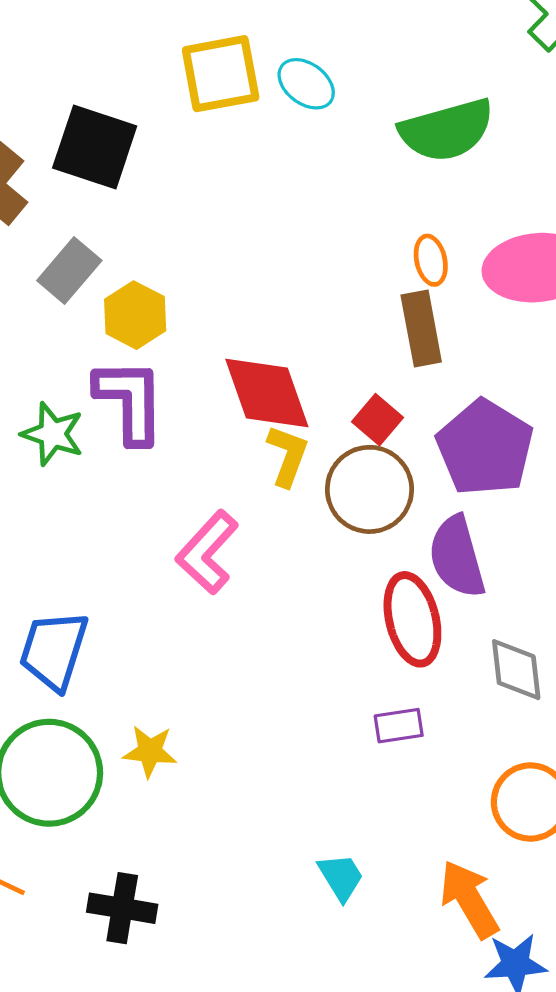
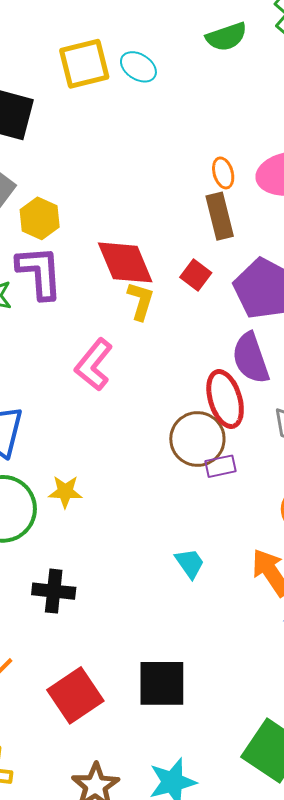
green semicircle: (447, 130) -> (226, 37), moved, size x0.7
brown circle: (369, 489) -> (197, 439), moved

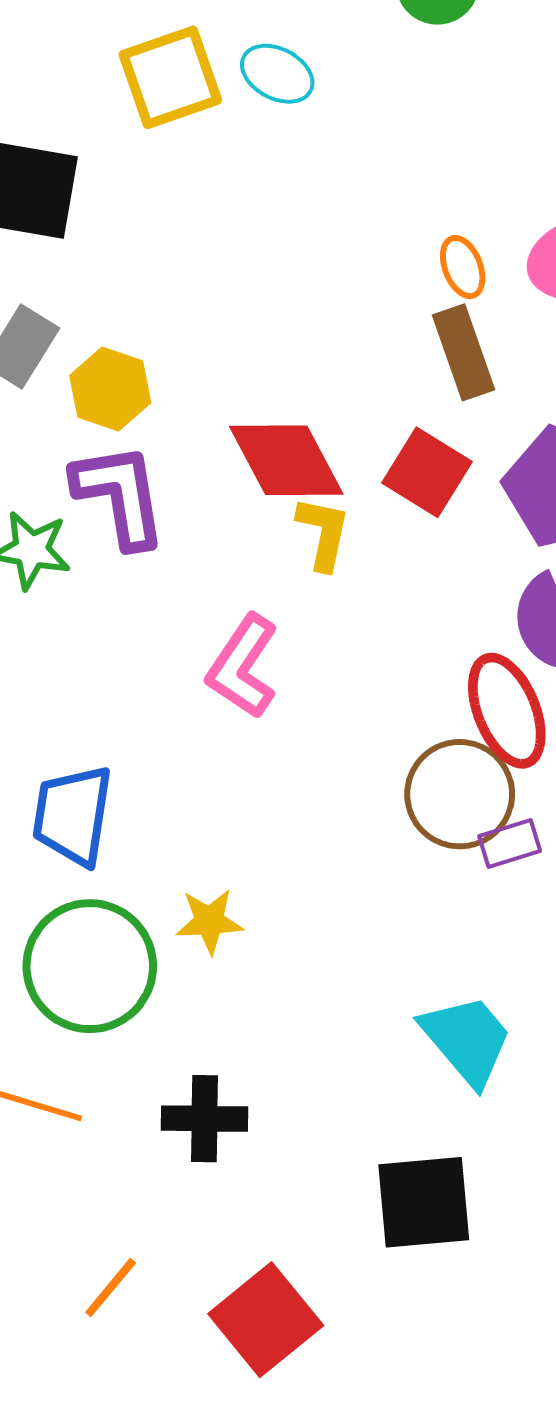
red square: (196, 275) -> (427, 472), size x1.4
cyan trapezoid: (190, 563) -> (467, 1040), size x1.6
black square: (162, 683) -> (424, 1202), moved

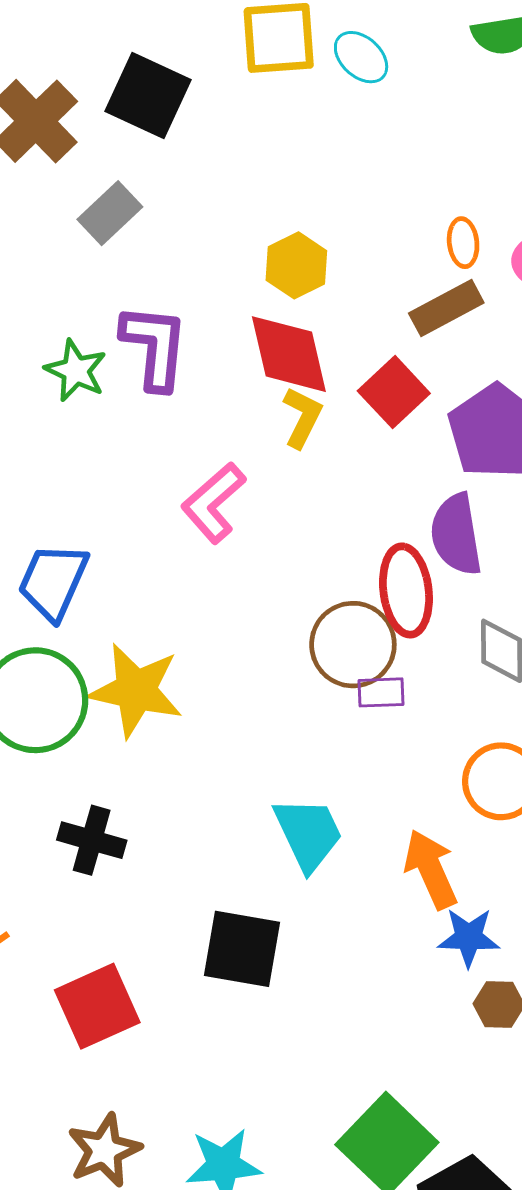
brown rectangle: (463, 352) -> (446, 308), turned 66
yellow hexagon: (110, 389) -> (296, 265), moved
yellow star: (209, 921) -> (136, 690), size x1.8

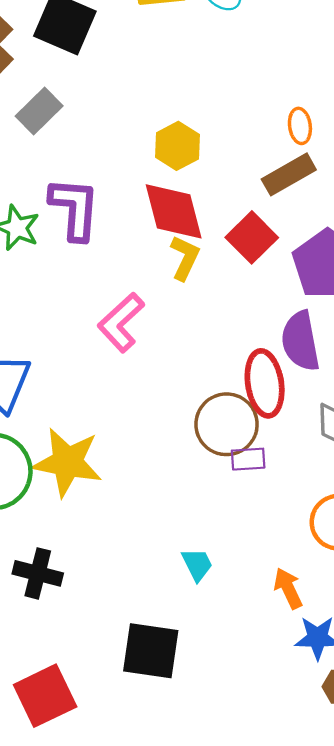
cyan trapezoid: (308, 834) -> (197, 564), size x0.6
orange arrow: (431, 869) -> (288, 588), size x0.7

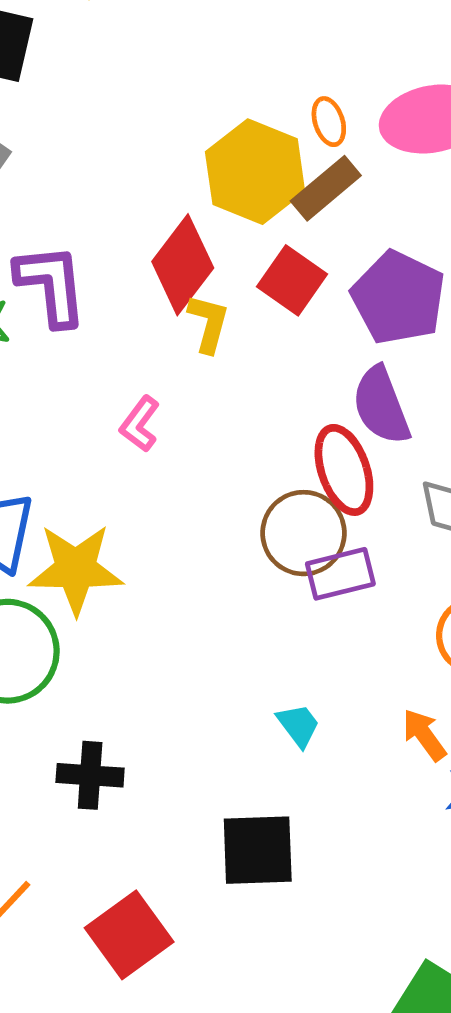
yellow hexagon: (177, 146) -> (255, 172), moved, size x1.6
red diamond: (174, 211) -> (183, 265), turned 62
pink L-shape: (121, 322) -> (140, 424), size x0.7
purple rectangle: (248, 459) -> (340, 574), size x1.4
yellow star: (67, 462) -> (76, 569), moved

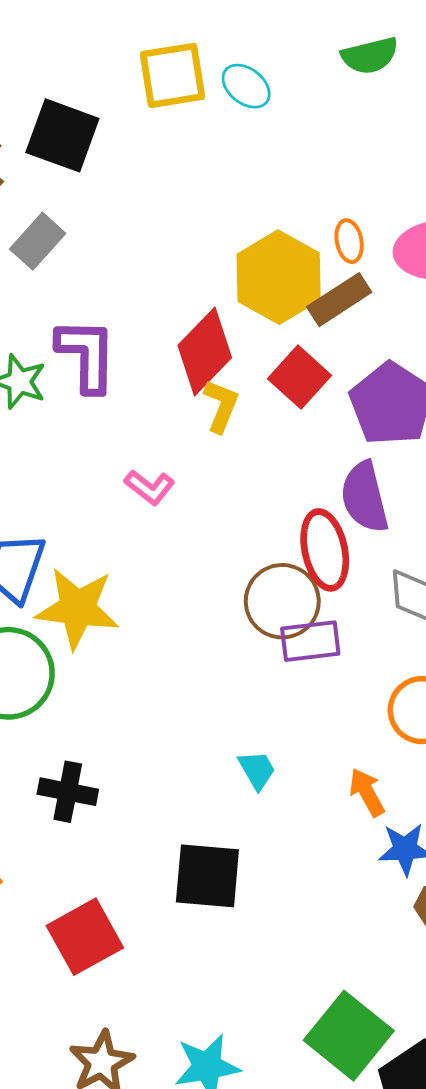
pink L-shape: (140, 424) -> (150, 487), turned -96

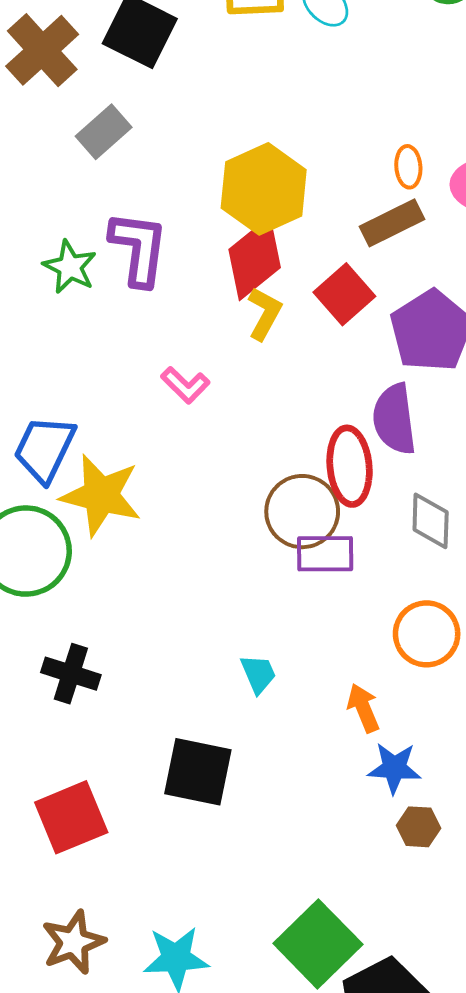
yellow hexagon: (279, 277) -> (264, 189), moved

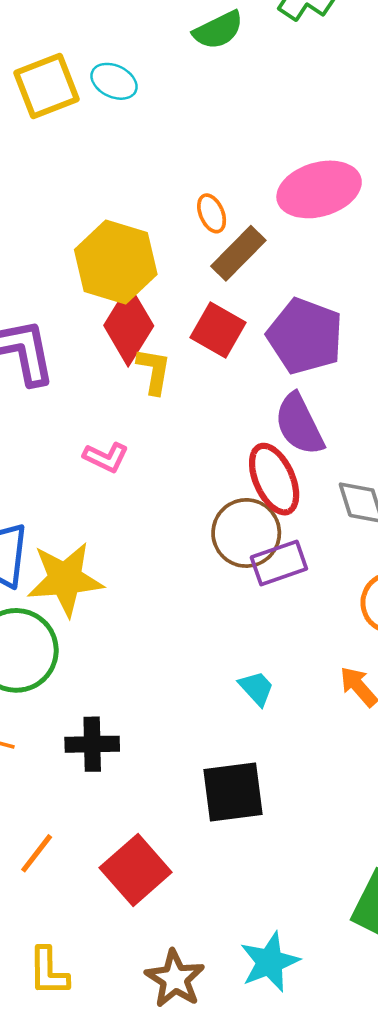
orange ellipse: (408, 167) -> (212, 213), moved

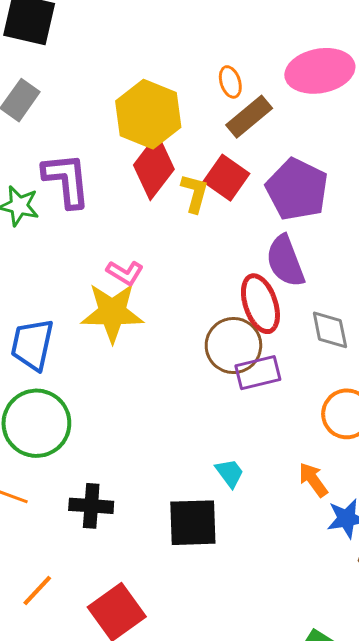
yellow L-shape: (154, 371) -> (195, 193), moved
yellow star: (65, 579) -> (112, 313), moved
black square: (233, 792) -> (193, 523), moved

